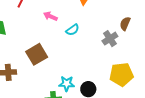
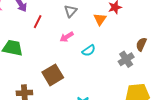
pink arrow: (50, 16) -> (67, 37), turned -56

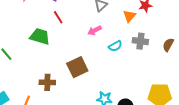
red line: (38, 22) -> (58, 17), moved, turned -64
gray cross: (126, 59) -> (140, 41), moved, turned 35

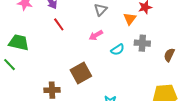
green trapezoid: (40, 36) -> (19, 42), moved
brown semicircle: (168, 45) -> (169, 55), moved

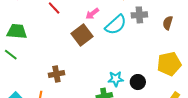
cyan semicircle: (118, 50) -> (116, 25), size x1.6
brown square: (81, 73) -> (82, 35), moved

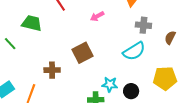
cyan semicircle: (116, 25) -> (134, 51), moved
green trapezoid: (17, 31) -> (32, 23), moved
brown square: (82, 35) -> (83, 53), moved

